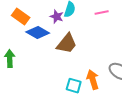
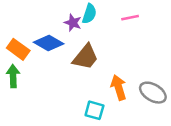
orange rectangle: (21, 17) -> (18, 49), moved
orange arrow: (93, 80) -> (119, 87), moved

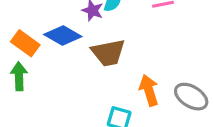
brown trapezoid: (86, 57) -> (108, 53), turned 40

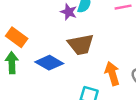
blue diamond: (63, 36) -> (49, 63), moved

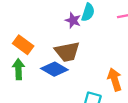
brown trapezoid: (81, 45) -> (67, 52), moved

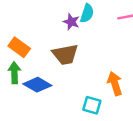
blue diamond: (54, 69) -> (37, 85), moved

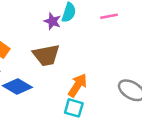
orange arrow: (115, 83) -> (78, 85), moved, turned 50

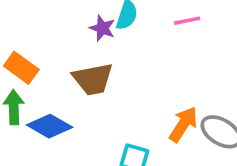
orange arrow: (78, 85) -> (183, 124), moved

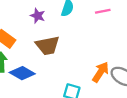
purple star: (102, 28) -> (38, 16), moved

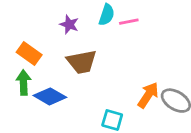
pink line: (103, 11) -> (129, 22), moved

